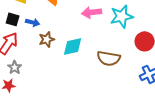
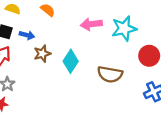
cyan diamond: (73, 46) -> (71, 61), turned -45

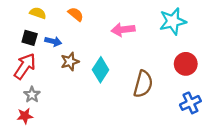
cyan star: (124, 29) -> (173, 21), moved
brown semicircle: (110, 74) -> (143, 84), turned -85

